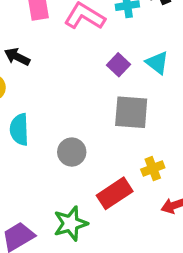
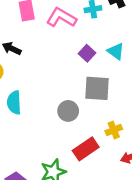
gray circle: (72, 152) -> (68, 111), moved

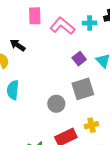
gray square: (97, 88) -> (83, 89), turned -30

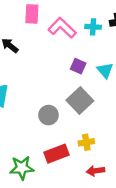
purple square: (79, 59) -> (78, 66), turned -32
gray square: (83, 89) -> (80, 101), turned -30

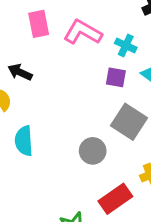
cyan cross: (93, 27) -> (126, 45), moved, turned 35

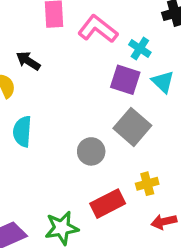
purple square: (116, 77) -> (125, 80), size x1.4

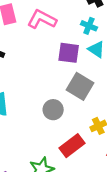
cyan cross: (140, 49) -> (89, 26), moved

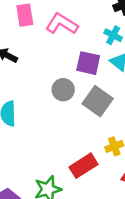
gray circle: (53, 110) -> (63, 90), moved

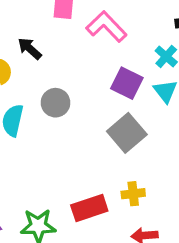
gray circle: (63, 90) -> (55, 103), moved

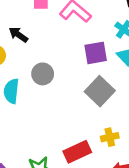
purple square: (127, 83) -> (96, 53), turned -30

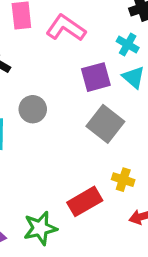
yellow cross: (110, 137) -> (123, 180), turned 36

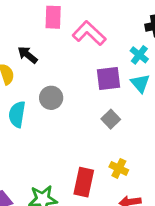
gray square: (105, 124) -> (111, 119), size x0.6
red rectangle: (85, 201) -> (84, 182), turned -56

